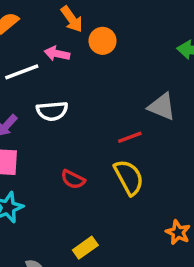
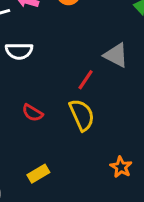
red line: (130, 137) -> (86, 80), turned -40

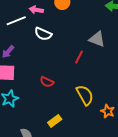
white semicircle: (19, 51) -> (43, 34), moved, turned 30
yellow semicircle: (82, 115) -> (85, 95), moved

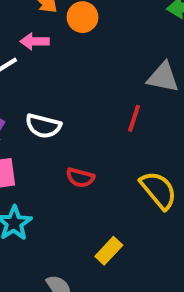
white semicircle: (43, 34) -> (43, 126), moved

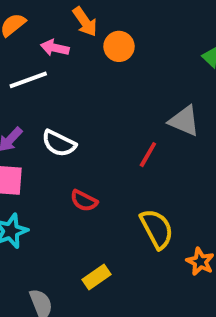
pink arrow: (35, 41) -> (55, 48), moved

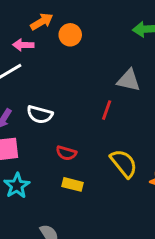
orange arrow: (85, 22) -> (42, 22), turned -75
yellow rectangle: (97, 277) -> (73, 184), moved, turned 60

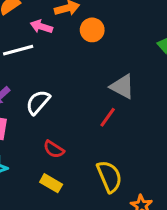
gray triangle: (129, 80) -> (122, 87), moved
white semicircle: (40, 114) -> (38, 102), turned 100

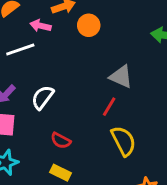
yellow semicircle: (109, 177) -> (123, 141), moved

